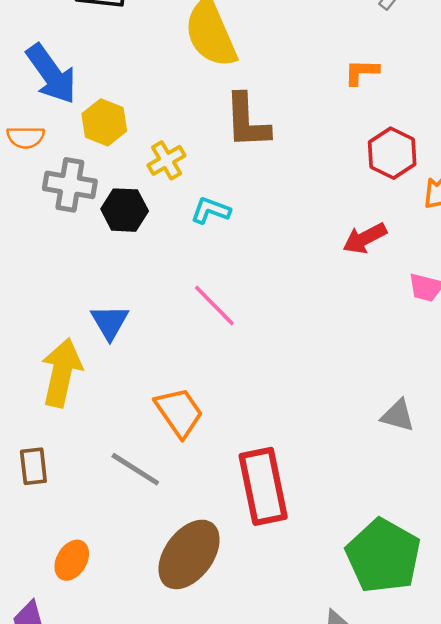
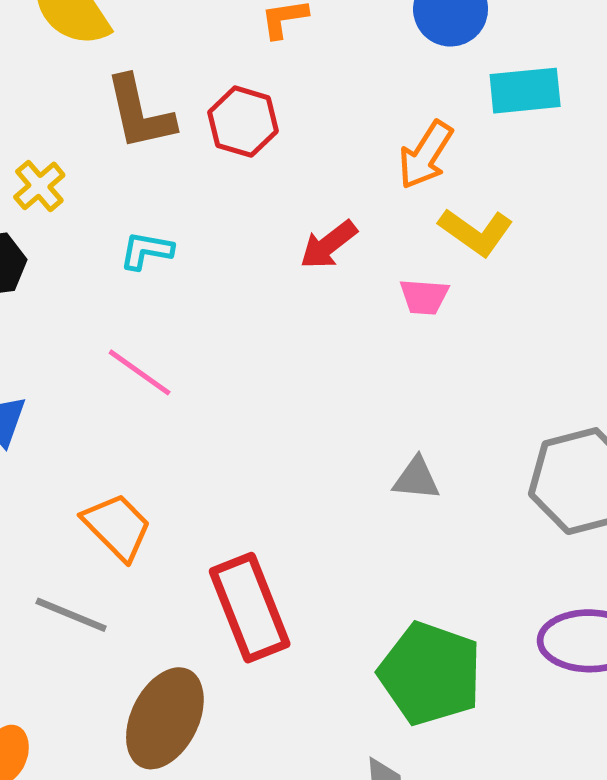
red hexagon: (392, 153) -> (243, 122), moved
cyan L-shape: (211, 210) -> (146, 251), moved

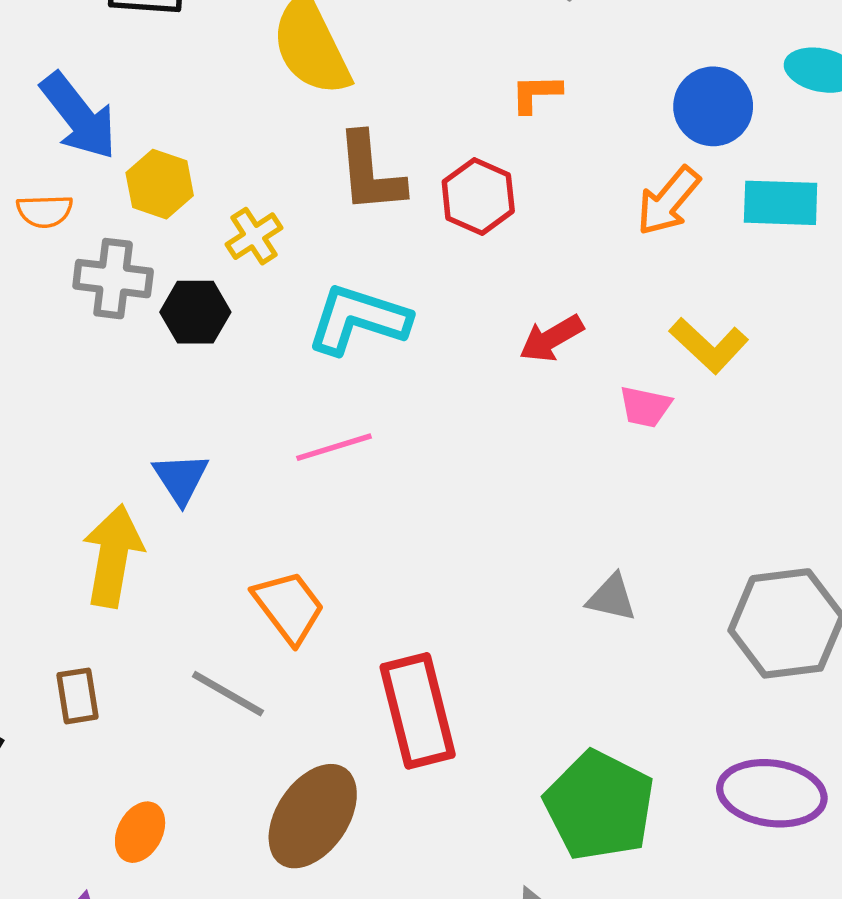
orange arrow: (426, 155) -> (668, 201), moved
cyan L-shape: (146, 251) -> (358, 319), size x1.8
pink line: (140, 372) -> (334, 447), turned -60

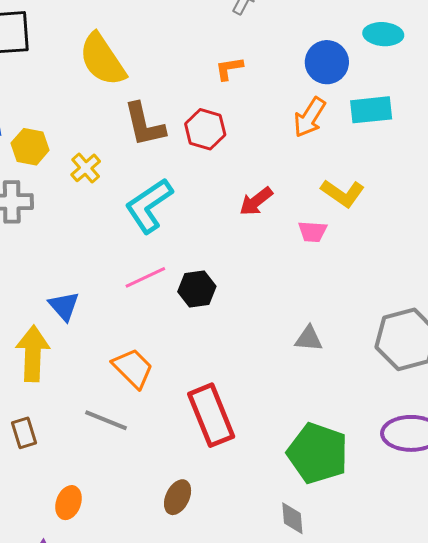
black hexagon: (195, 312) -> (197, 289), moved
cyan L-shape: (358, 319) -> (149, 206), turned -44
brown ellipse: (313, 816) -> (178, 497), moved, size x0.6

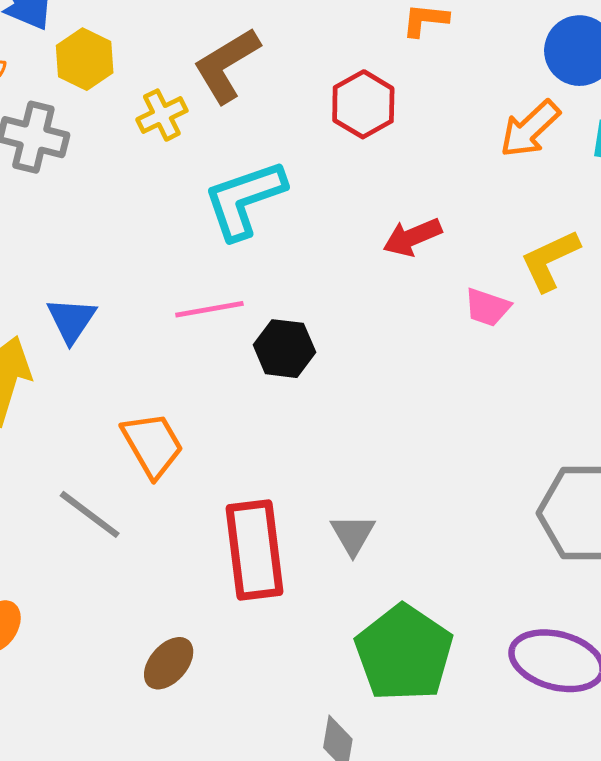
brown L-shape: (144, 125) -> (227, 65), moved, turned 57
yellow L-shape: (343, 193) -> (550, 260), turned 105
gray triangle: (309, 339) -> (353, 535), moved, turned 40

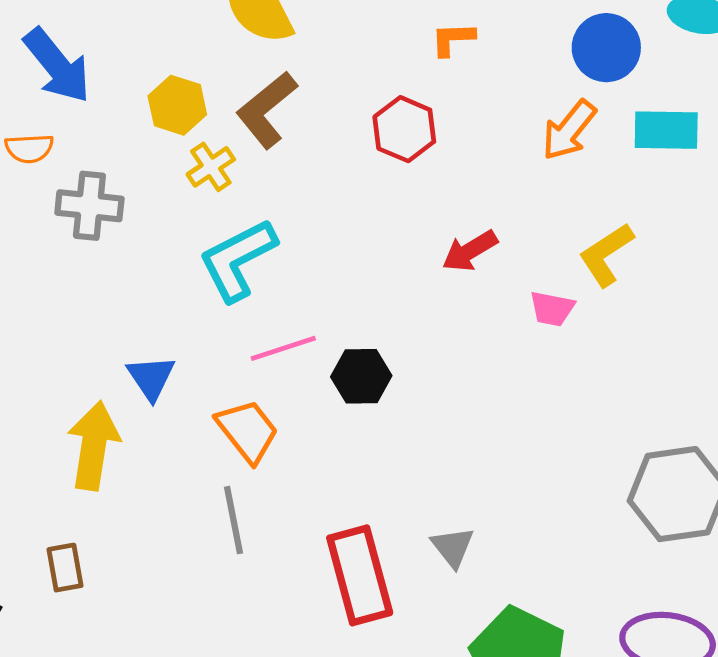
yellow hexagon: (85, 59) -> (177, 105), moved
cyan L-shape: (244, 199) -> (238, 260), moved
orange trapezoid: (152, 445) -> (247, 431), moved
gray line: (90, 514) -> (234, 520), moved, turned 50

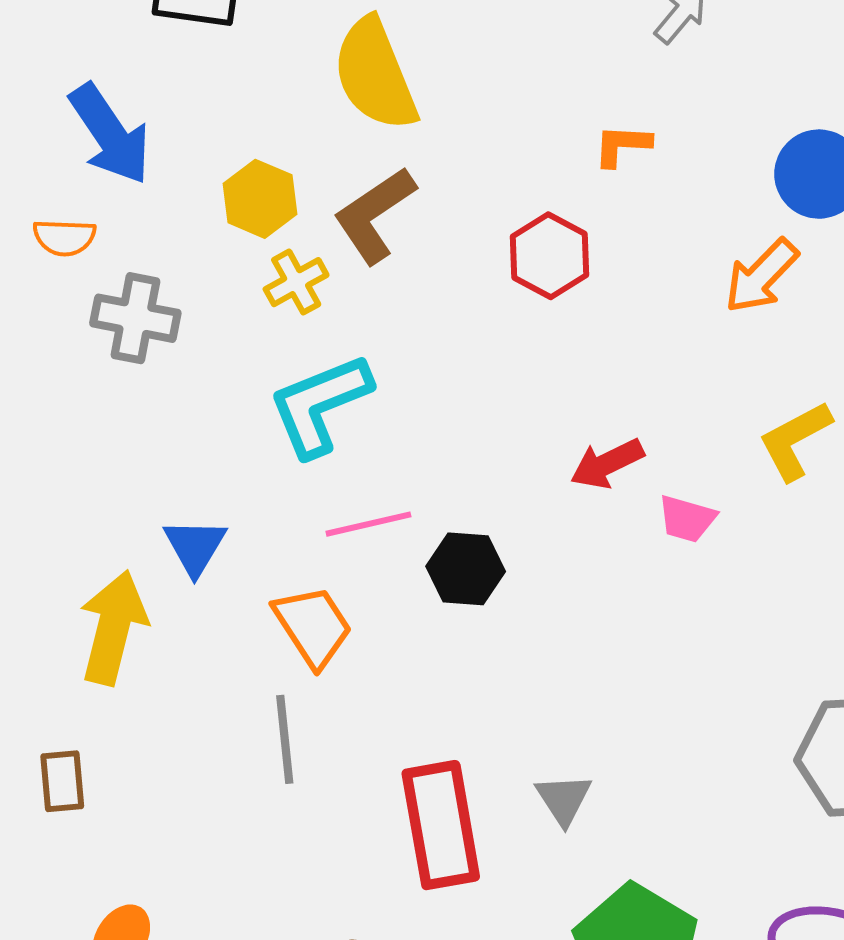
red arrow: (470, 251) -> (607, 464), moved
pink trapezoid: (552, 309) -> (687, 519), moved

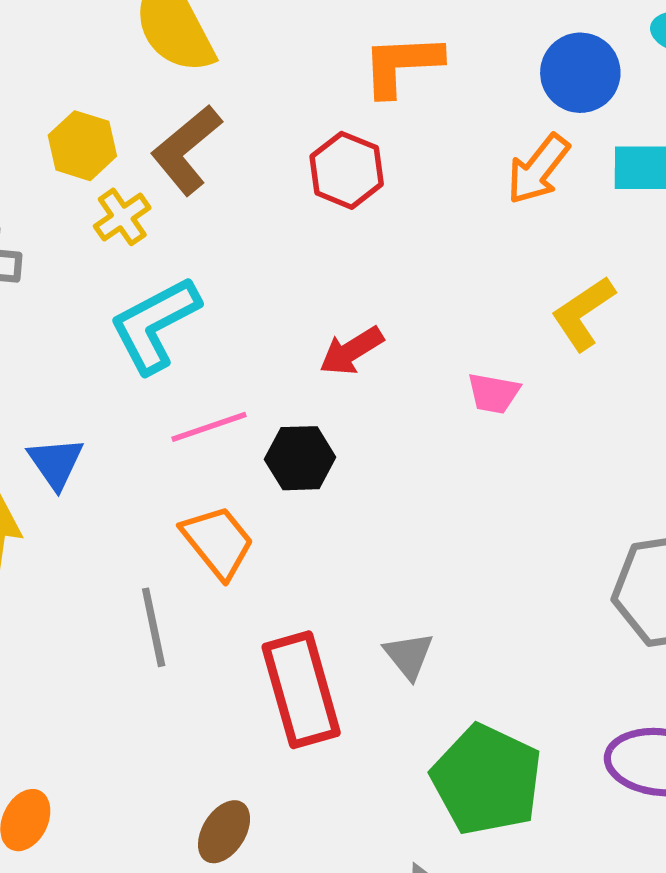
orange L-shape: (622, 145) -> (402, 65), size x1.6
red arrow: (607, 464) -> (351, 351), moved
orange trapezoid: (313, 626) -> (218, 542), moved

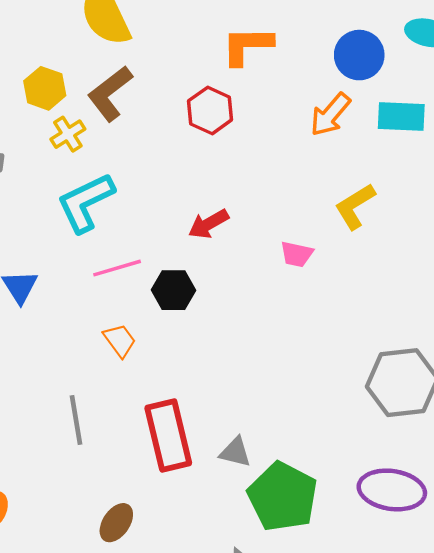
orange trapezoid: (218, 542) -> (120, 340), size x0.7
gray line: (154, 627) -> (76, 420), moved
gray triangle: (409, 656) -> (235, 452), moved, turned -40

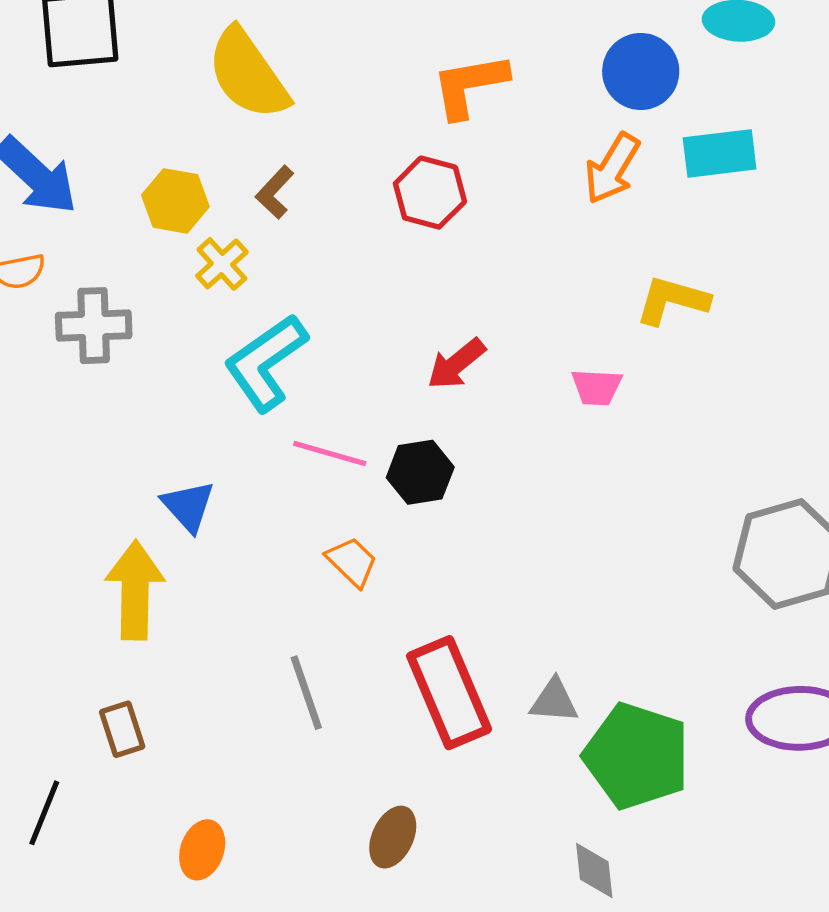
brown L-shape: (110, 93) -> (275, 192), size x0.6
yellow L-shape: (355, 206) -> (672, 300), turned 57
pink line: (117, 268) -> (330, 453), turned 42

